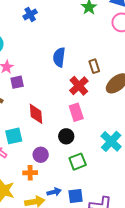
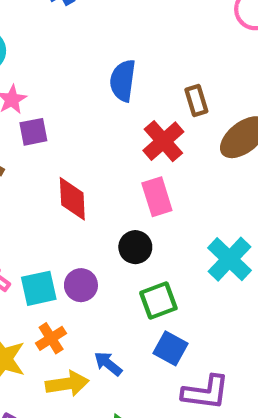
cyan square: (14, 136) -> (39, 288), moved
orange cross: (30, 173) -> (51, 338), moved, turned -32
blue arrow: (54, 192) -> (108, 364), turned -128
blue square: (76, 196) -> (170, 348), moved, turned 35

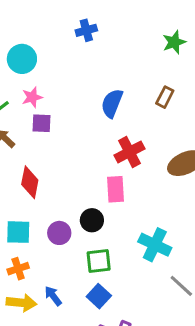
brown rectangle: (196, 100) -> (165, 97), moved, turned 30
red diamond: (72, 199) -> (30, 182), moved
cyan cross: (230, 259) -> (155, 245), turned -32
purple circle: (81, 285) -> (59, 233), moved

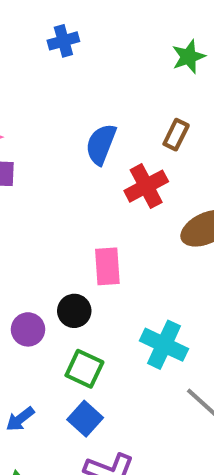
red cross: (130, 152) -> (146, 186), moved
green square: (99, 261) -> (84, 369), turned 32
blue arrow: (53, 296) -> (20, 419), turned -90

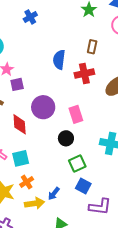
red cross: (146, 186) -> (84, 73), turned 30
purple circle: (28, 329) -> (43, 107), moved, size x1.5
green square: (84, 369) -> (77, 163), turned -36

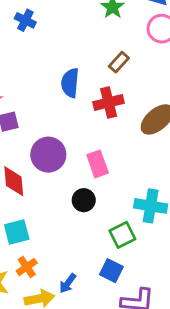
blue cross: (30, 17) -> (25, 20), turned -32
brown rectangle: (92, 47) -> (119, 62), turned 32
green square: (77, 163) -> (122, 235), moved

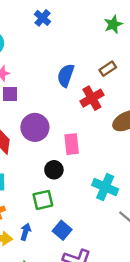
red cross: (109, 102) -> (92, 98), turned -30
green square: (122, 235) -> (43, 200), moved
blue arrow: (68, 283) -> (26, 232), turned 147

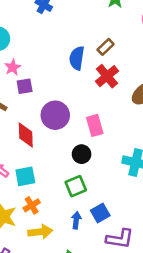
brown rectangle: (108, 69) -> (106, 47), moved
blue square: (62, 230) -> (100, 213), turned 30
blue arrow: (26, 232) -> (76, 220), moved

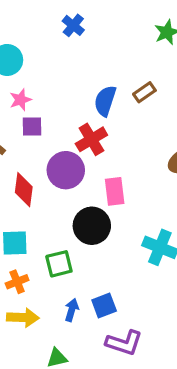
red cross: (107, 76) -> (91, 139), moved
black circle: (82, 154) -> (92, 226), size x1.5
green square: (76, 186) -> (59, 264), moved

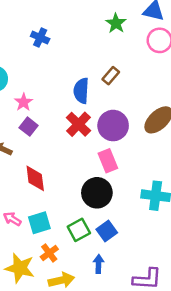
pink star: (21, 100) -> (24, 102), moved
purple square: (32, 127) -> (29, 127), turned -36
purple circle: (66, 170) -> (113, 126), moved
blue square: (104, 305) -> (107, 231), moved

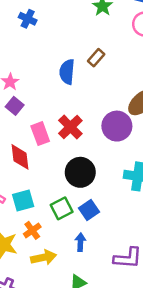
red cross: (78, 124) -> (70, 127), moved
purple circle: (113, 126) -> (117, 126), moved
pink rectangle: (108, 161) -> (40, 134), moved

